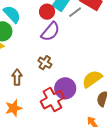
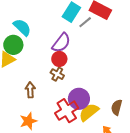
red circle: (47, 12) -> (59, 59), moved
yellow semicircle: (92, 79) -> (89, 112), moved

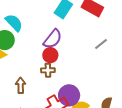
gray line: (85, 22) -> (101, 44), moved
brown cross: (57, 74) -> (48, 70), turned -32

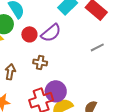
red circle: (50, 55) -> (29, 34), moved

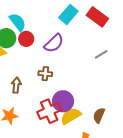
red circle: (29, 34) -> (26, 39), moved

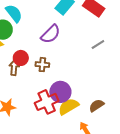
red circle: (26, 39) -> (21, 58), moved
brown arrow: (16, 85) -> (14, 68), moved
brown semicircle: (99, 115) -> (97, 106), turned 35

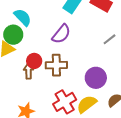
brown cross: (42, 65) -> (56, 65), size x1.5
purple circle: (60, 92) -> (96, 78), moved

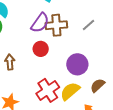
red circle: (34, 61) -> (41, 49), moved
brown cross: (56, 65) -> (56, 25), moved

